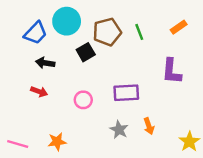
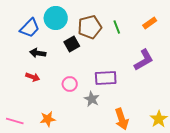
purple L-shape: (171, 71) -> (144, 60), turned -125
orange arrow: (149, 126) -> (122, 119), moved, size x1.5
gray star: (119, 130) -> (92, 99), moved

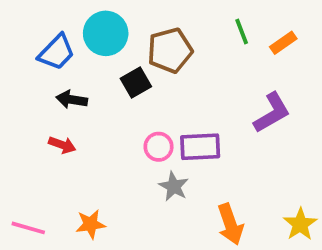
green line: (117, 27) -> (242, 31), moved
pink circle: (70, 84) -> (159, 147), moved

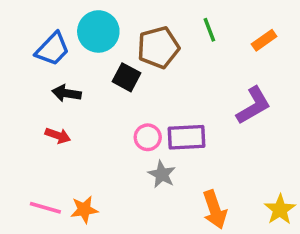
green line: (242, 31) -> (209, 30), moved
black square: (136, 82) -> (127, 77), turned -32
pink line: (28, 228) -> (45, 208), moved

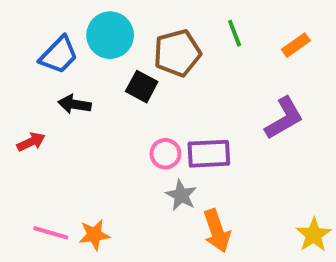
red arrow: (58, 136) -> (31, 142), moved, turned -45
orange arrow: (215, 210) -> (217, 231), moved

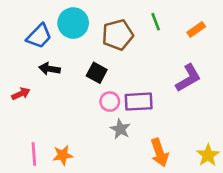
black square: (142, 87) -> (97, 73), moved
orange arrow: (217, 231) -> (160, 153), moved
pink line: (51, 233) -> (34, 154), turned 70

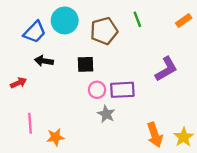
orange rectangle: (196, 30) -> (184, 20), moved
black square: (97, 73) -> (85, 64), turned -30
orange arrow: (160, 153) -> (155, 135), moved
pink line: (34, 154) -> (30, 123), moved

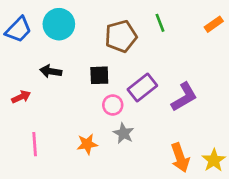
cyan circle: (65, 20) -> (59, 24), moved
blue trapezoid: (35, 32) -> (18, 30), moved
purple L-shape: (166, 69) -> (184, 97), moved
purple rectangle: (122, 90) -> (142, 87), moved, turned -35
orange star: (55, 137) -> (87, 144), moved

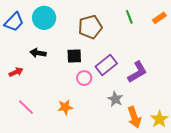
green line: (160, 23) -> (129, 17), moved
gray star: (124, 133) -> (115, 99), moved
pink line: (35, 144) -> (26, 107), turned -42

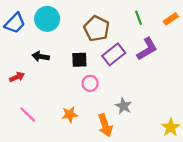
brown pentagon: (90, 27) -> (97, 29), turned -30
purple rectangle: (106, 65) -> (114, 54), moved
purple L-shape: (137, 72) -> (147, 49), moved
orange arrow: (134, 117) -> (105, 125), moved

